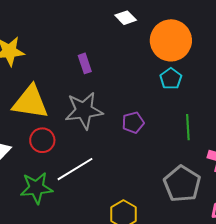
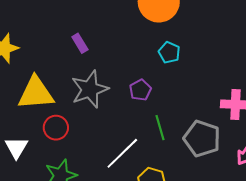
cyan pentagon: (171, 79) -> (169, 52), moved
green line: (188, 127) -> (160, 128), moved
white line: (75, 169) -> (122, 153), moved

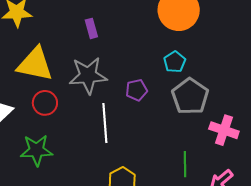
green line: (160, 128) -> (185, 164), moved
gray pentagon: (202, 139) -> (190, 96), moved
white line: (122, 153) -> (105, 123), moved, turned -66

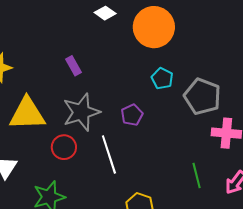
gray pentagon: (190, 96) -> (202, 96), moved
red circle: (45, 103) -> (64, 147), moved

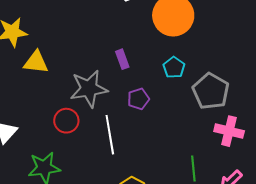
purple rectangle: (73, 66) -> (122, 59), moved
yellow triangle: (27, 114) -> (36, 62), moved, size x0.7

